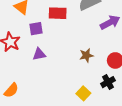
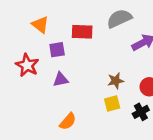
orange semicircle: (11, 90) -> (68, 121), moved
yellow square: (83, 93) -> (112, 104), moved, turned 32

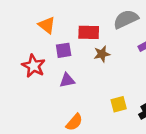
brown star: (116, 81) -> (102, 54), moved

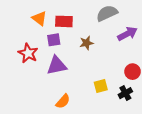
red rectangle: (89, 32) -> (64, 21), moved
purple triangle: (67, 80) -> (57, 65), size x1.5

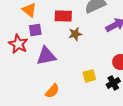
red rectangle: (64, 21) -> (63, 16), moved
purple square: (54, 40) -> (35, 30), moved

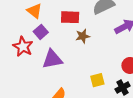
purple square: (35, 30) -> (41, 32), turned -32

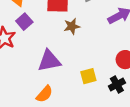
purple triangle: (52, 59) -> (49, 61), moved

